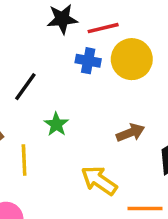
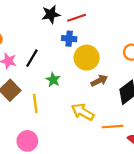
yellow circle: (132, 59) -> (87, 58), moved

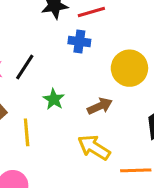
yellow circle: (87, 58) -> (129, 68), moved
brown arrow: (99, 81) -> (100, 106), moved

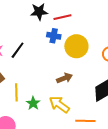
yellow circle: (129, 68) -> (76, 46), moved
green star: (54, 99) -> (33, 103), moved

